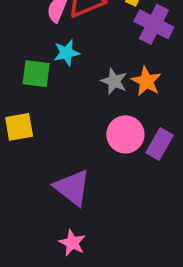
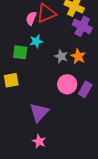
purple triangle: (72, 188) -> (39, 112), turned 35

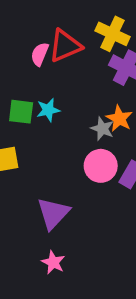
cyan star: (36, 41) -> (48, 110), moved
gray star: (61, 56) -> (102, 129), moved

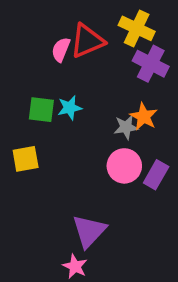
gray star: (102, 129) -> (126, 127), turned -30
purple triangle: (53, 213) -> (89, 231), moved

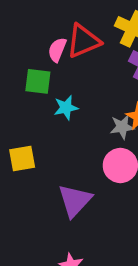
green square: (41, 110) -> (38, 81), moved
purple triangle: (89, 231) -> (75, 201), moved

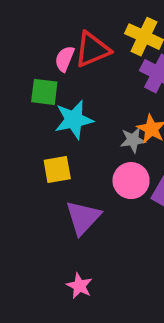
cyan star: (66, 108) -> (74, 120), size x1.5
yellow square: (22, 158) -> (57, 169), moved

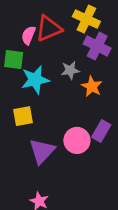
gray star: (133, 140) -> (70, 70), moved
pink circle: (131, 181) -> (77, 140), moved

